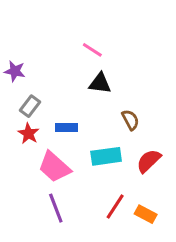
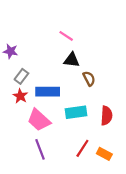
brown semicircle: (130, 120) -> (89, 79), moved
blue rectangle: (66, 127) -> (48, 92), size x1.5
red semicircle: (149, 161) -> (106, 116), turned 138

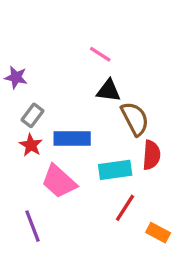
brown semicircle: (89, 79) -> (135, 119), size x1.5
red semicircle: (106, 116) -> (151, 155), moved
red line: (82, 148) -> (125, 208), moved
purple line: (40, 149) -> (33, 226), moved

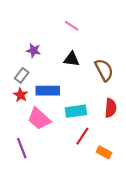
pink line: (100, 54) -> (72, 26), moved
purple star: (16, 77) -> (34, 50), moved
brown semicircle: (135, 119) -> (104, 70), moved
red semicircle: (151, 155) -> (111, 108), moved

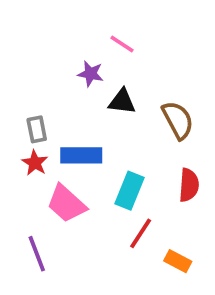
purple star: (34, 50) -> (91, 74), moved
gray rectangle: (22, 75) -> (37, 129), turned -48
cyan rectangle: (76, 111) -> (130, 191), turned -60

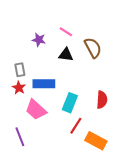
pink line: (122, 44) -> (66, 32), moved
purple star: (91, 74) -> (39, 40), moved
brown semicircle: (178, 120) -> (93, 48), moved
orange rectangle: (178, 261) -> (96, 141), size x1.5

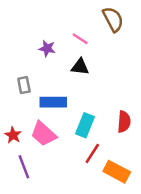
brown semicircle: (93, 48) -> (113, 19), moved
red star: (19, 88) -> (13, 135), moved

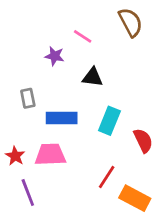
pink line: (80, 39) -> (83, 36), moved
red semicircle: (124, 122) -> (143, 140), turned -30
cyan rectangle: (85, 125) -> (109, 121), moved
pink trapezoid: (43, 134) -> (50, 155), turned 136

